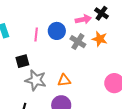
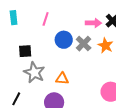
blue circle: (57, 31) -> (64, 40), moved
pink line: (36, 34) -> (46, 19), moved

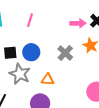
blue circle: (64, 40) -> (31, 52), moved
gray cross: (84, 44) -> (65, 53), moved

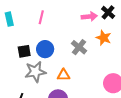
gray star: (20, 74) -> (35, 72), turned -30

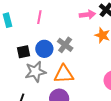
gray cross: (79, 47) -> (65, 45), moved
orange triangle: (64, 75) -> (64, 74), size x1.5

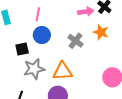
gray cross: (65, 45) -> (76, 41), moved
blue circle: (44, 49) -> (42, 35), moved

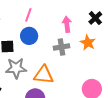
pink arrow: (86, 12) -> (67, 24), moved, turned -98
gray cross: (76, 41) -> (61, 47), turned 35

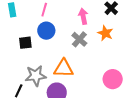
gray cross: (61, 47) -> (79, 39), turned -35
gray star: (16, 68) -> (36, 76), moved

